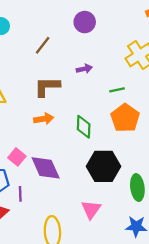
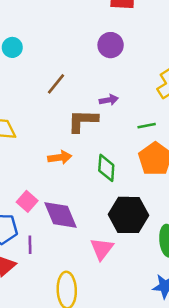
brown line: (43, 45) -> (56, 84), moved
brown L-shape: (47, 87) -> (83, 121), moved
pink triangle: (91, 209) -> (102, 249), moved

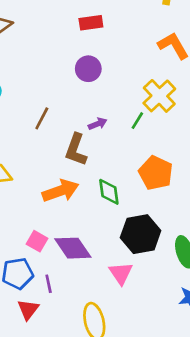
brown L-shape: (83, 121) -> (76, 150), turned -60
green line: (147, 126) -> (137, 121), moved, turned -36
orange arrow: (60, 157) -> (60, 191), size x1.5

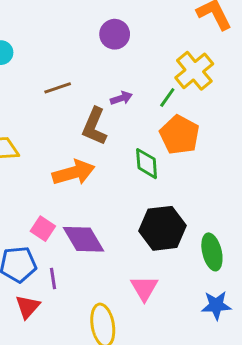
brown line: (42, 118) -> (58, 88), turned 40
orange pentagon: (156, 173) -> (180, 135), moved
green diamond: (109, 192) -> (147, 164), moved
pink triangle: (121, 273) -> (144, 288), moved

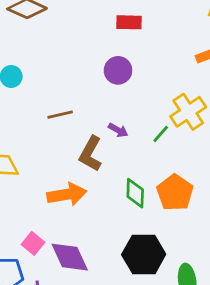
purple arrow: (121, 98) -> (118, 130), turned 42
orange pentagon: (180, 135) -> (175, 193), moved

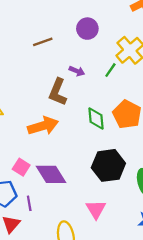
purple circle: (118, 70) -> (87, 29), moved
brown line: (60, 115) -> (43, 42), moved

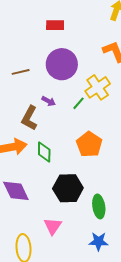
purple circle: (87, 29) -> (62, 64), size x1.6
green diamond: (96, 118) -> (44, 152), moved

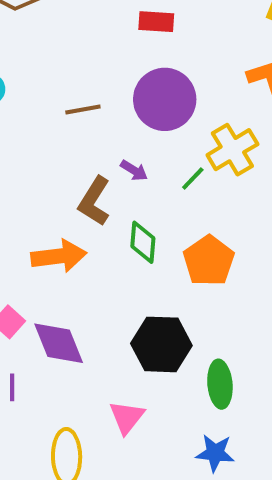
green diamond: (44, 152) -> (143, 242), moved

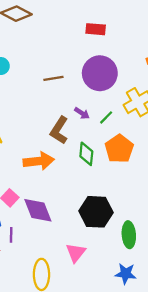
green line: (193, 178) -> (106, 117), moved
orange pentagon: (209, 261) -> (119, 149), moved

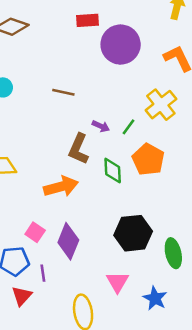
red rectangle: (96, 29) -> (88, 20), moved
purple circle: (100, 73) -> (121, 45), moved
brown line: (53, 78) -> (63, 92), turned 30
purple diamond: (38, 210) -> (68, 241), turned 52
blue star: (126, 274) -> (155, 298), moved, turned 30

